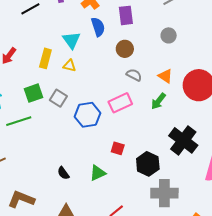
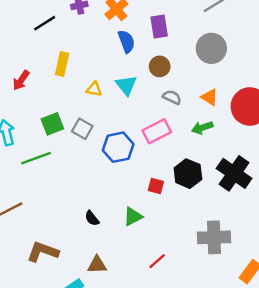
gray circle: (169, 35) -> (211, 48), size x1.6
cyan triangle: (71, 40) -> (126, 85), moved
yellow rectangle: (45, 58) -> (62, 64), moved
green arrow: (158, 101) -> (202, 128), turned 36
black hexagon: (148, 164) -> (188, 174), moved

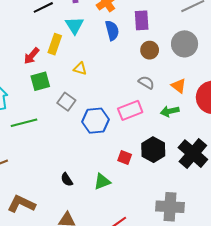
brown circle: (160, 66) -> (150, 50), moved
red arrow: (21, 80) -> (32, 56), moved
cyan triangle: (126, 85) -> (74, 25), moved
green square: (52, 124) -> (40, 81), moved

